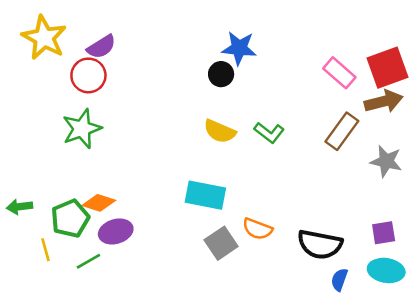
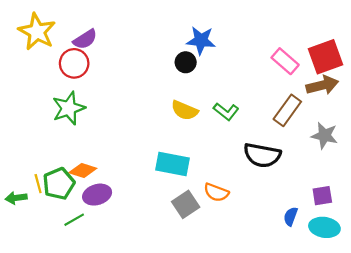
green arrow: (19, 207) -> (16, 198), moved
black semicircle: (320, 244) -> (262, 155), moved
yellow line: (46, 250) -> (38, 184), moved
blue semicircle: (339, 280) -> (291, 216), moved

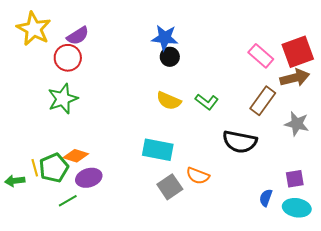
blue star: (201, 40) -> (165, 38), moved

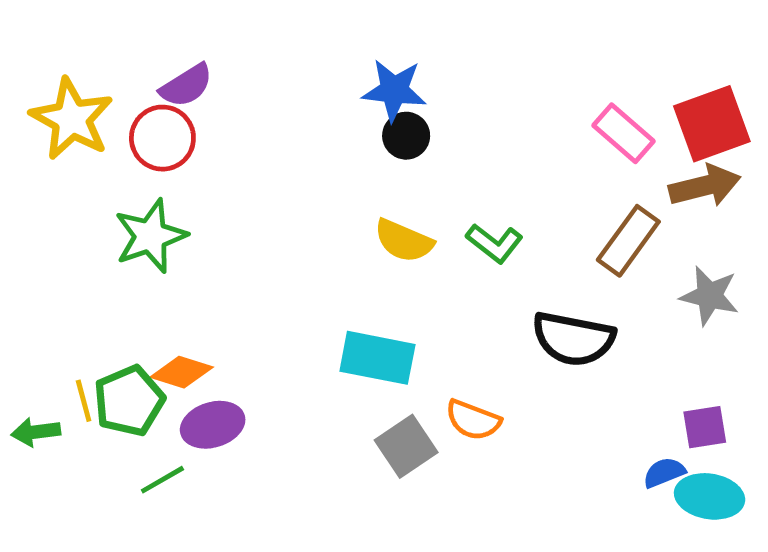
yellow star: (34, 29) -> (72, 119), moved
blue semicircle: (266, 198) -> (664, 473), moved, turned 48

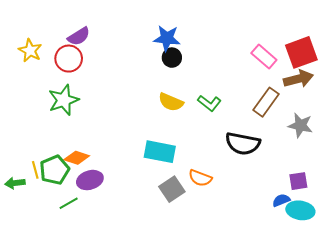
yellow star: (72, 119) -> (30, 50), size x0.7

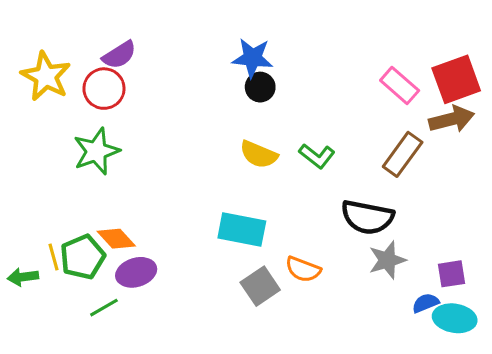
yellow star: (30, 50) -> (46, 76), size x1.4
gray star: (300, 125) -> (387, 260), moved, turned -30
orange diamond: (77, 158) -> (116, 239), turned 30

